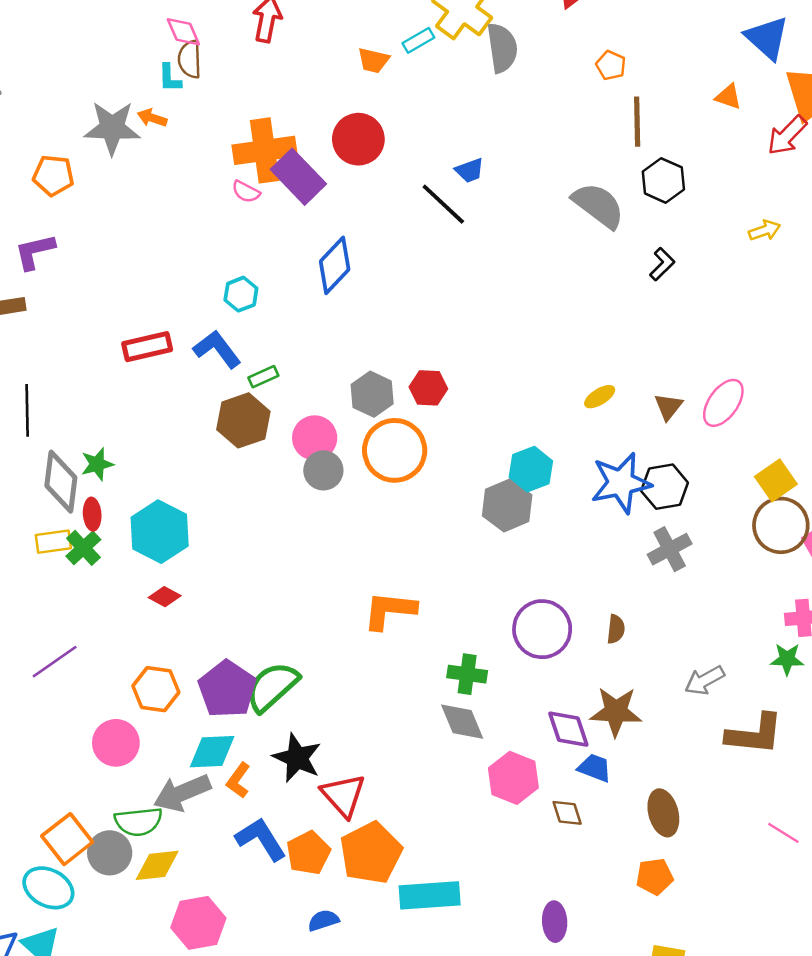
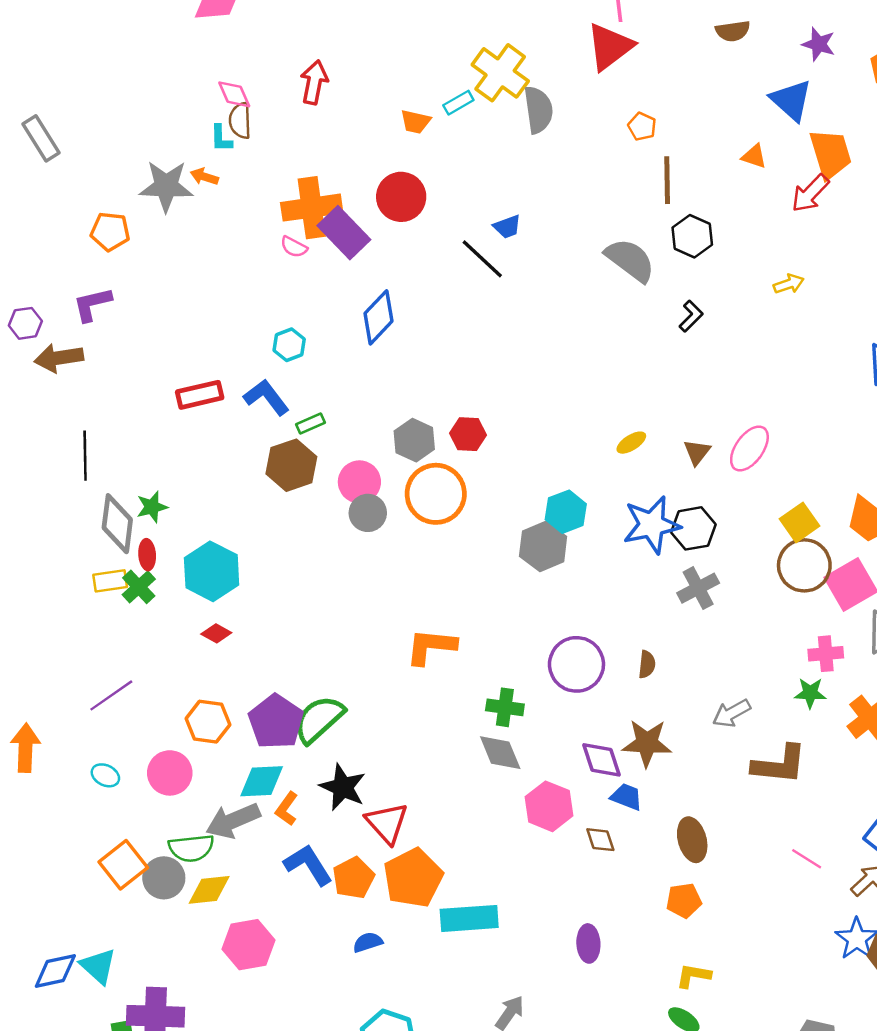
cyan ellipse: (48, 888) -> (105, 775), moved, size x0.6

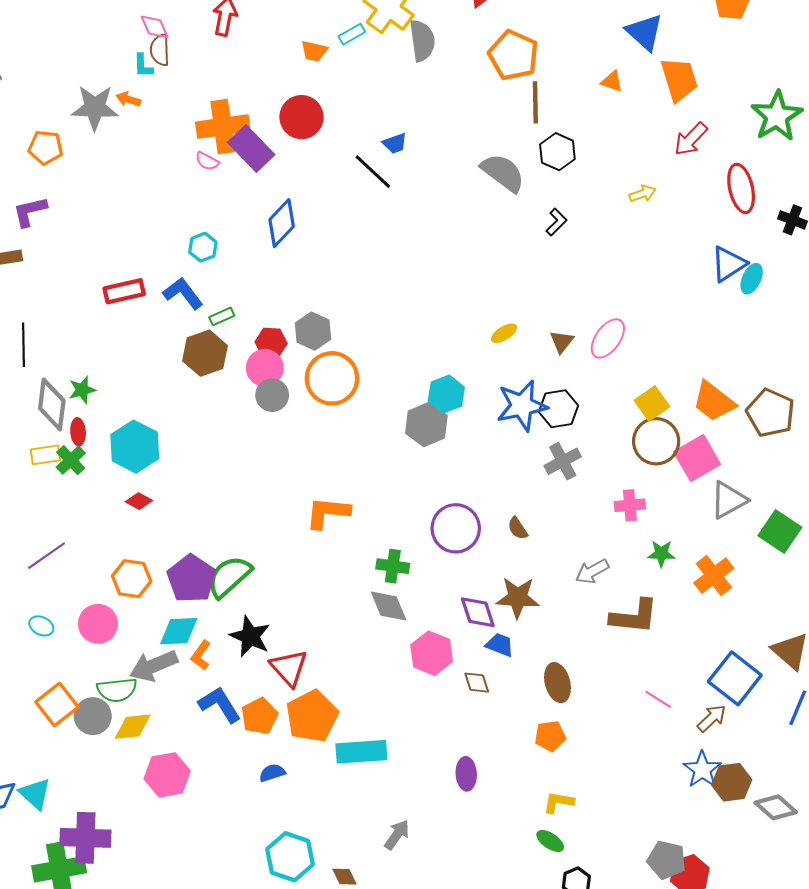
orange pentagon: (642, 126) -> (513, 55), size x2.0
red arrow: (810, 193) -> (691, 139), moved
red hexagon: (468, 434) -> (271, 343), moved
pink cross: (826, 654) -> (630, 505), moved
brown semicircle: (647, 664) -> (518, 528), turned 140

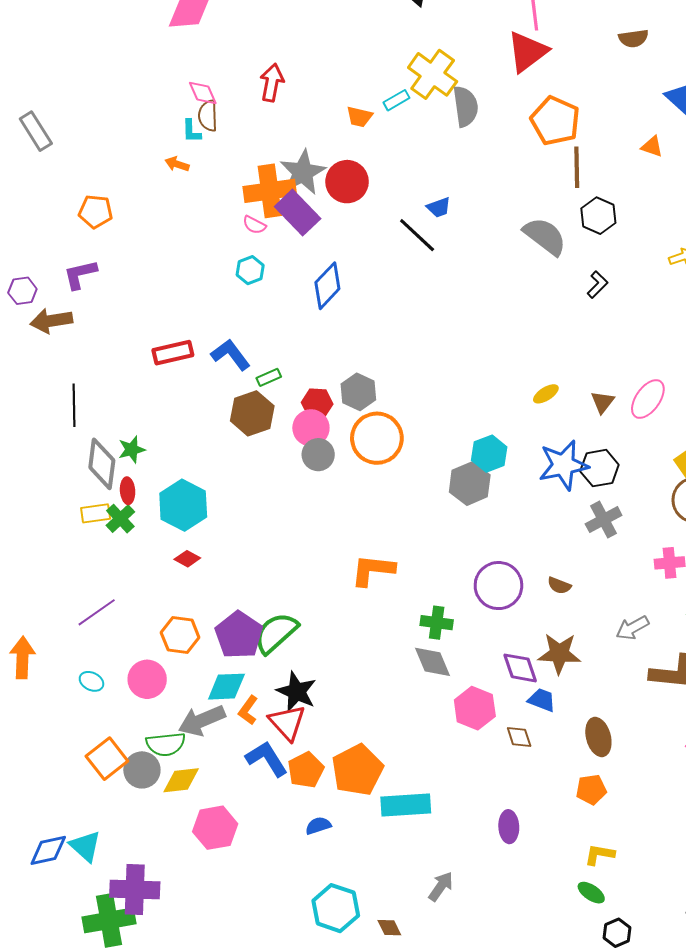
gray star: (95, 108) -> (303, 172), moved, turned -30
cyan hexagon: (203, 247) -> (250, 270), moved
brown semicircle: (518, 528) -> (559, 586), turned -35
red triangle: (289, 668) -> (287, 723), moved

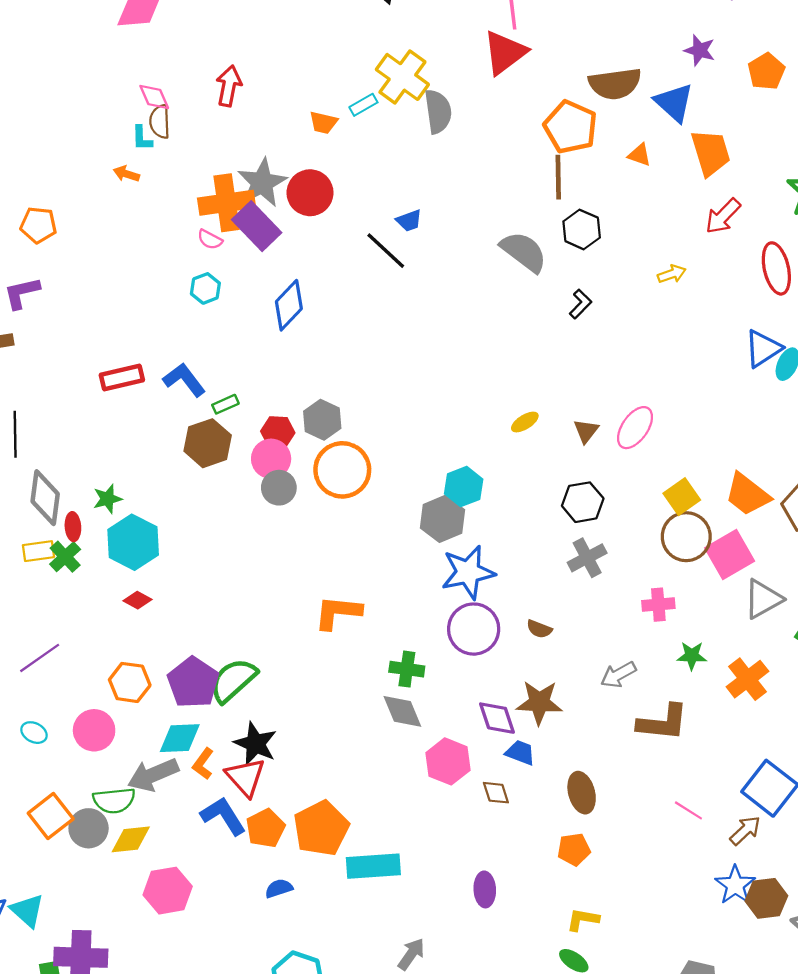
brown semicircle: (633, 38) -> (615, 84), moved, size x1.6
orange pentagon: (555, 121) -> (570, 127), moved
green star: (132, 450) -> (107, 499), moved
blue star: (563, 465) -> (468, 572), moved

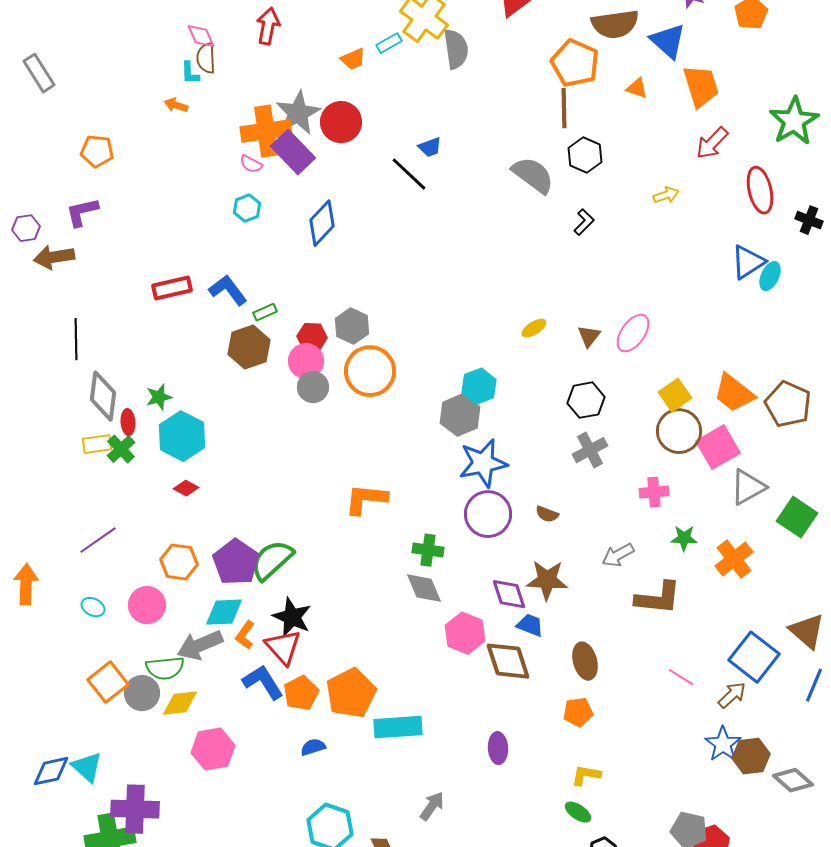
orange trapezoid: (323, 123) -> (353, 59), turned -36
brown diamond: (496, 793) -> (508, 661), size x1.8

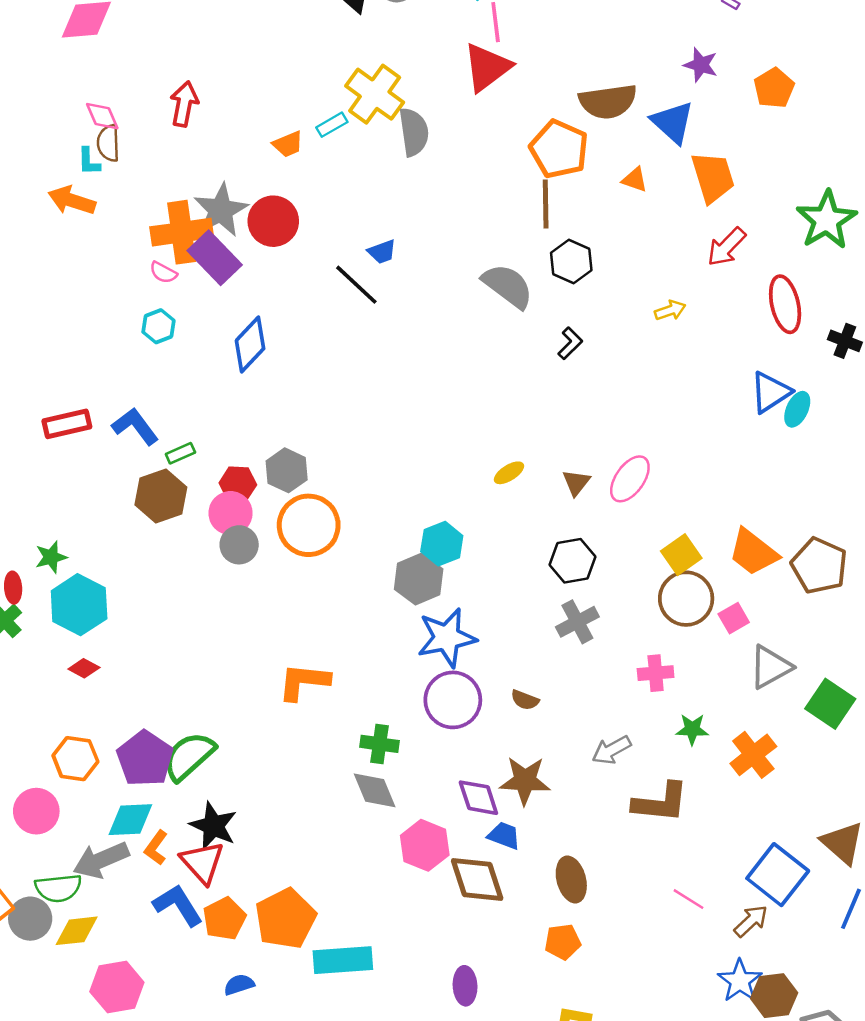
orange arrow: (176, 105) -> (72, 200), size x1.6
pink square: (718, 447) -> (734, 618), size x0.6

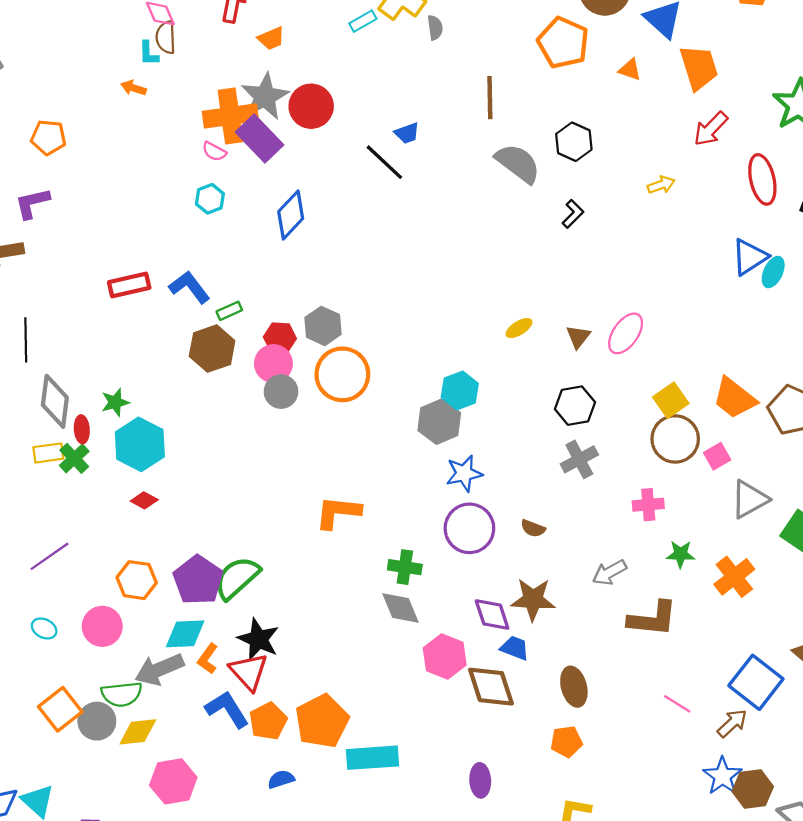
gray semicircle: (414, 132) -> (435, 28), size x0.6
orange trapezoid: (288, 144) -> (271, 38), moved
orange arrow: (72, 200) -> (133, 88), size x0.6
brown line: (546, 204) -> (490, 98), moved
blue star: (447, 638) -> (464, 473), size x0.7

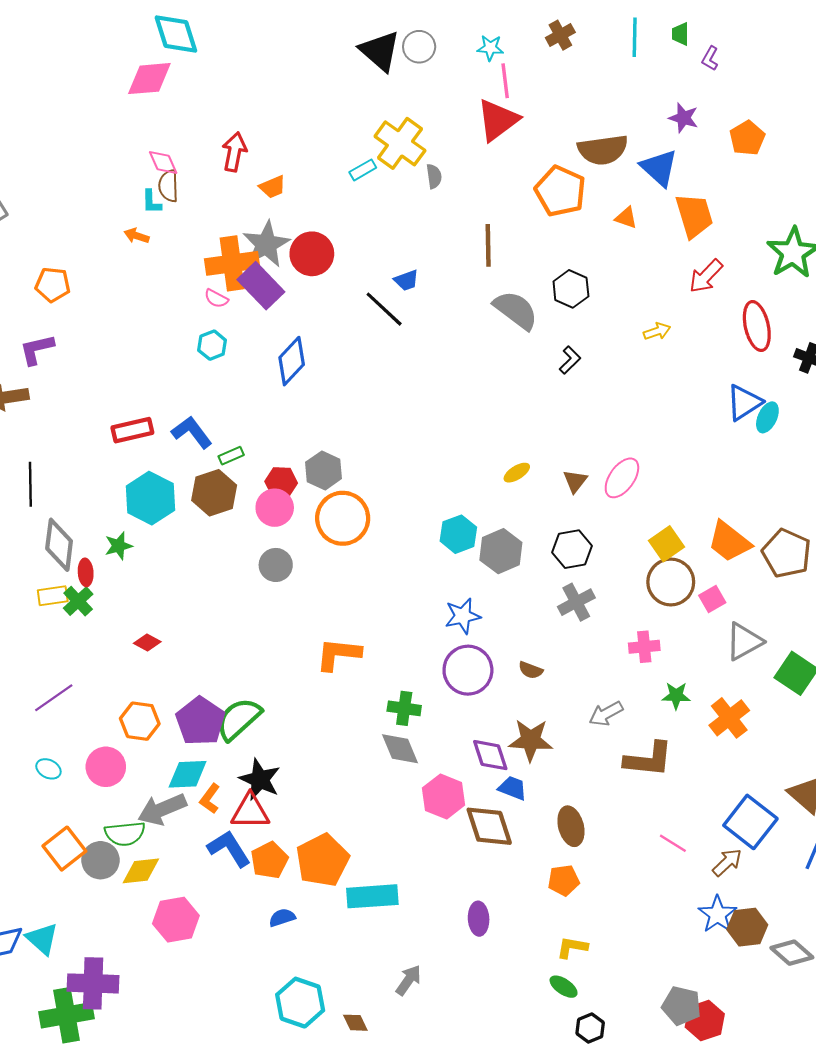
gray circle: (281, 392) -> (276, 565), moved
gray hexagon: (439, 422) -> (501, 551), moved
cyan hexagon: (140, 444) -> (150, 498), moved
red triangle: (249, 672) -> (250, 811), turned -48

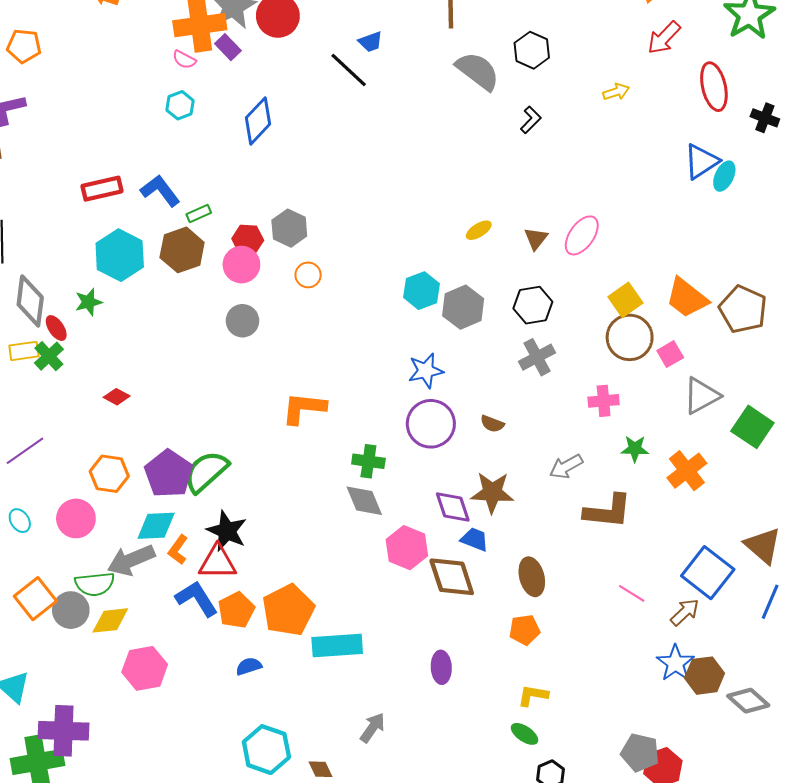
purple rectangle: (261, 286) -> (228, 47), size x0.6
orange circle: (343, 518) -> (308, 275), size x0.5
red ellipse: (86, 572) -> (56, 328), turned -30
cyan ellipse: (48, 769) -> (20, 521), turned 30

